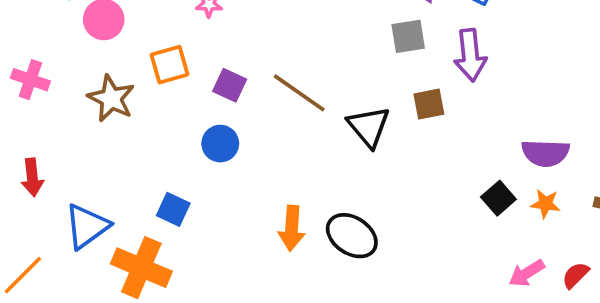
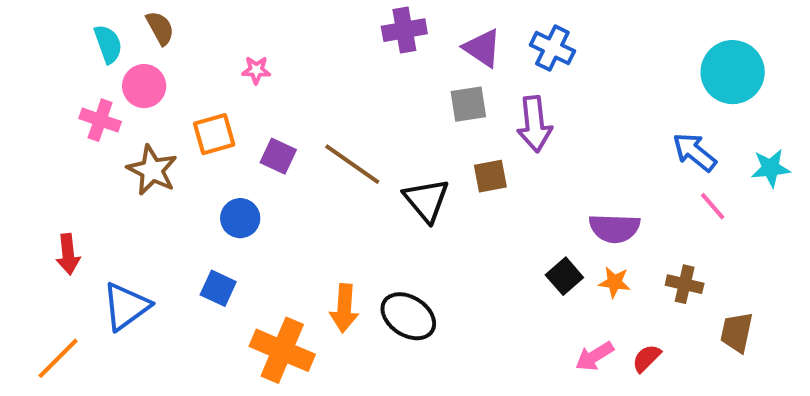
pink cross: (30, 80) -> (100, 120), moved
blue circle: (220, 144) -> (240, 218), moved
orange cross: (141, 268) -> (282, 350), moved

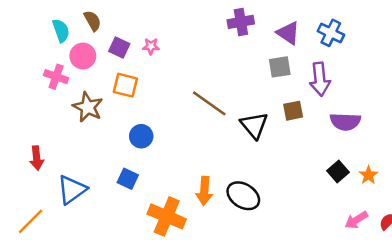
orange square: (214, 134) -> (125, 85), turned 30
purple square: (278, 156) -> (119, 47), moved
purple semicircle: (614, 228) -> (345, 122), moved
orange star: (614, 282) -> (368, 175), turned 30

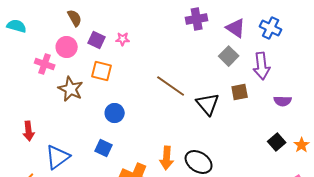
cyan semicircle: (61, 30) -> (17, 26), moved, turned -54
gray square: (280, 67) -> (229, 56), turned -36
purple semicircle: (345, 122) -> (283, 101), size x0.7

